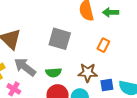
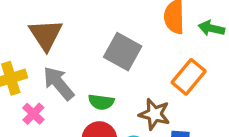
orange rectangle: (103, 45) -> (189, 77), size x1.5

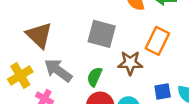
green semicircle: (101, 102) -> (95, 77), turned 120
brown star: (154, 114) -> (130, 63), moved

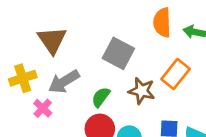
gray arrow: (58, 70) -> (64, 82), turned -80

